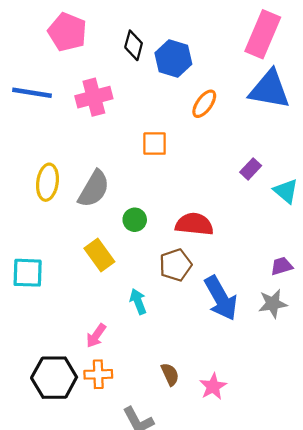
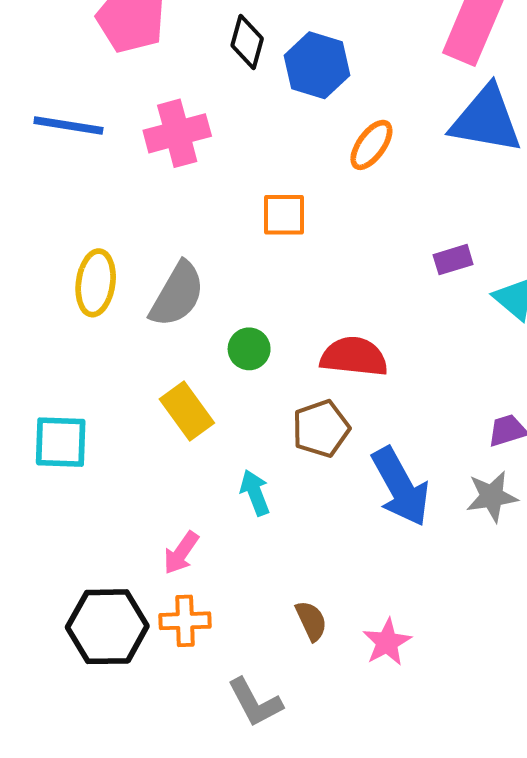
purple rectangle: (251, 169) -> (453, 260), turned 30

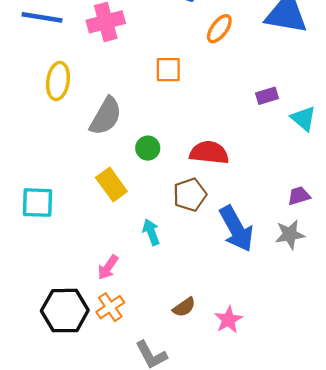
yellow ellipse: (96, 283) -> (58, 81), moved
orange cross: (185, 621) -> (110, 307), turned -32
brown semicircle: (311, 621) -> (184, 307), turned 80

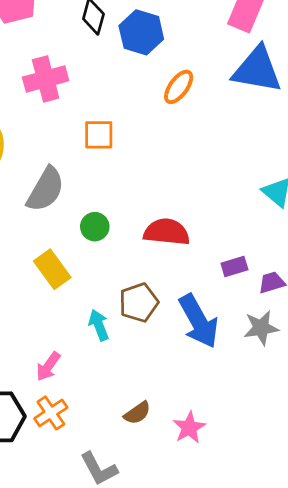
orange square: (168, 70) -> (99, 135), moved
purple rectangle: (267, 96) -> (234, 267), moved
brown pentagon: (190, 195) -> (139, 303), moved

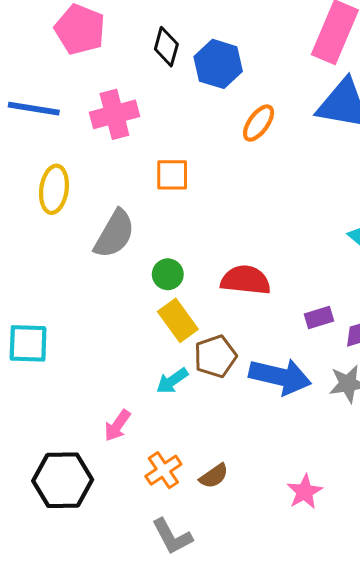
yellow rectangle: (52, 269) -> (178, 320), moved
blue arrow: (199, 321) -> (280, 377), turned -48
cyan arrow: (99, 325) -> (172, 381), turned -104
orange cross: (51, 413) -> (163, 470), moved
pink star: (189, 428) -> (305, 492), moved

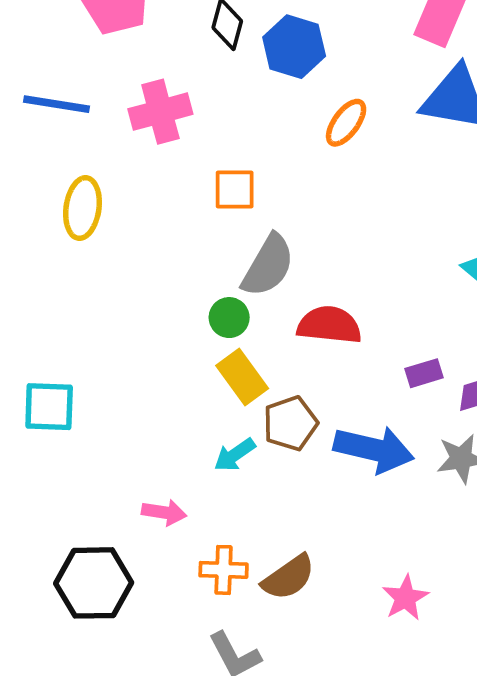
gray semicircle: (114, 234) -> (268, 266), moved
pink arrow: (117, 426) -> (164, 512), turned -116
orange cross: (163, 470) -> (224, 570), turned 36
brown semicircle: (214, 476) -> (288, 577), size x1.4

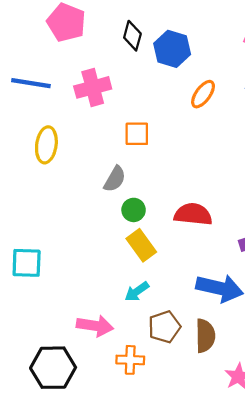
gray semicircle: (268, 266) -> (115, 179), moved, size x0.7
brown pentagon: (290, 423) -> (164, 327), moved
pink arrow: (164, 512) -> (95, 326), size x1.4
brown semicircle: (288, 577) -> (205, 336), moved, turned -56

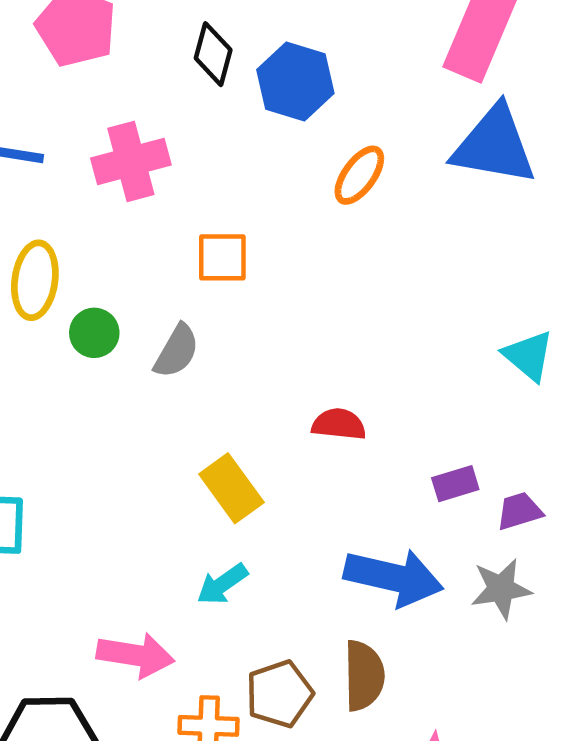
green circle: (134, 210) -> (94, 333), moved
red semicircle: (193, 214) -> (339, 424), size x0.7
brown pentagon: (164, 327) -> (279, 694), moved

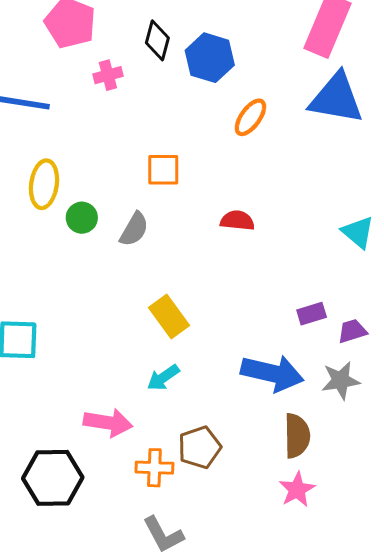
pink cross: (131, 161) -> (108, 75), moved, size x0.6
red semicircle: (339, 424) -> (237, 221), moved
brown semicircle: (364, 676) -> (297, 436), moved

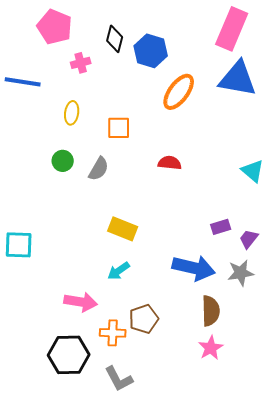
orange ellipse: (250, 117) -> (179, 92), size x1.4
yellow ellipse: (44, 184) -> (72, 113), moved, size x0.7
yellow rectangle: (169, 317) -> (123, 229), turned -32
purple trapezoid: (352, 331) -> (249, 239), turned -35
black hexagon: (53, 478) -> (69, 355), moved

